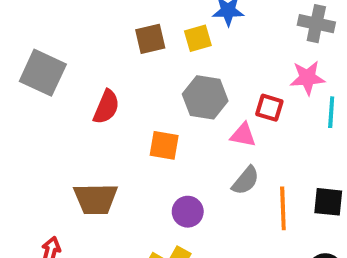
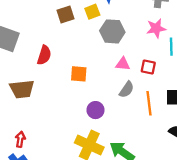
gray hexagon: (205, 97) -> (112, 31), moved
red square: (269, 108) -> (148, 67), moved
brown trapezoid: (96, 199) -> (22, 89), moved

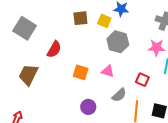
yellow square: (92, 12) -> (104, 21), turned 32
pink triangle: (123, 64) -> (108, 71), moved
brown trapezoid: (22, 89) -> (28, 75), turned 110

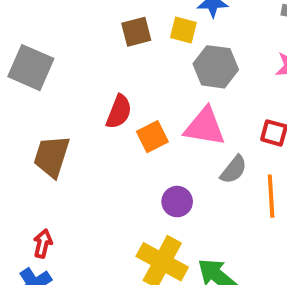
red semicircle: (54, 49) -> (119, 112), moved
pink triangle: (108, 71) -> (205, 127), size x1.6
orange square: (81, 72) -> (152, 137), turned -35

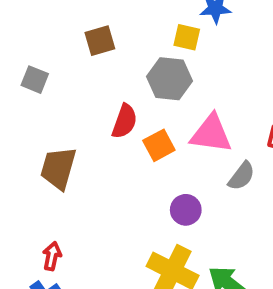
brown square: (136, 32) -> (100, 41), moved
gray hexagon: (216, 67) -> (170, 79), moved
gray square: (31, 68) -> (35, 80), size x0.6

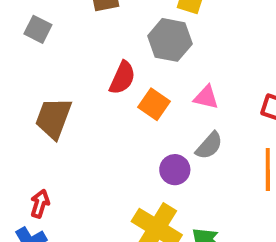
pink triangle: (211, 134) -> (206, 97), size x0.6
orange square: (159, 145) -> (154, 104), turned -32
gray semicircle: (242, 176) -> (209, 146), moved

